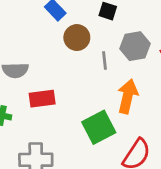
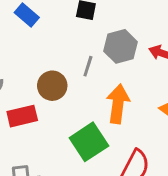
brown circle: (77, 38) -> (52, 86), moved
gray line: (104, 61) -> (88, 66), turned 30

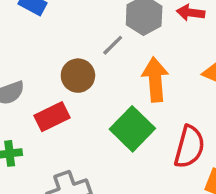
gray line: (88, 66) -> (113, 45), turned 40

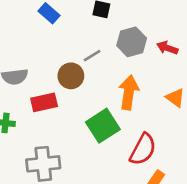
gray line: (113, 45) -> (92, 56), moved

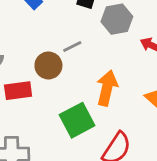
gray hexagon: (132, 42) -> (117, 19), moved

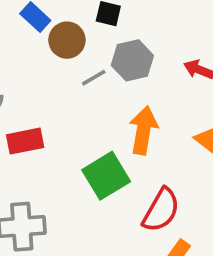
gray hexagon: (117, 19) -> (132, 60), moved
brown circle: (48, 65) -> (67, 40), moved

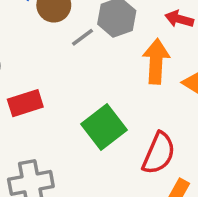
orange arrow: (143, 130) -> (156, 61), moved

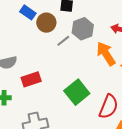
orange arrow: (156, 61) -> (106, 54), turned -35

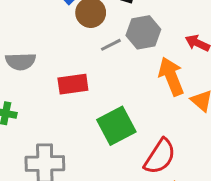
red rectangle: (31, 79) -> (73, 84), moved

